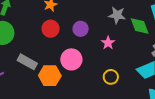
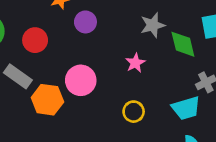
gray star: (117, 15) -> (153, 25), turned -30
red circle: (51, 29) -> (35, 40), moved
purple circle: (81, 29) -> (85, 22), moved

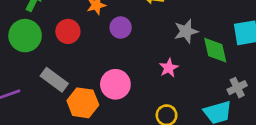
red circle: (35, 40) -> (68, 31), moved

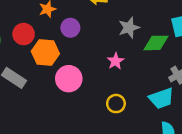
green diamond: (215, 50) -> (156, 43), turned -75
orange hexagon: (83, 103) -> (45, 53), moved

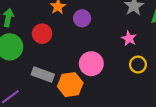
orange hexagon: (45, 53) -> (70, 85), moved
yellow circle: (116, 104) -> (138, 65), moved

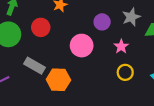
purple circle: (82, 18) -> (102, 22), moved
pink circle: (91, 64) -> (82, 46), moved

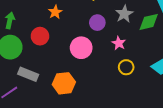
gray rectangle: (35, 66) -> (28, 74), moved

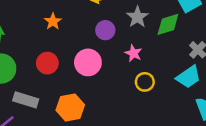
red circle: (40, 36) -> (47, 63), moved

